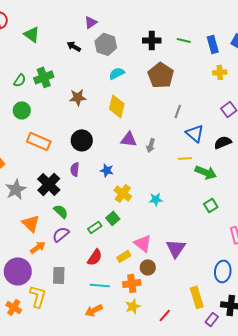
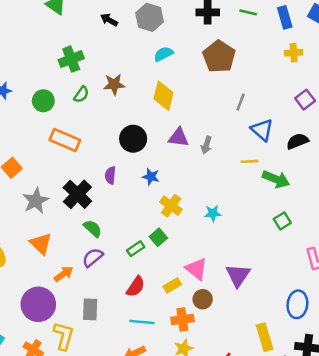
green semicircle: (20, 80) -> (81, 94), moved
black circle: (82, 140) -> (133, 139), moved
orange triangle: (31, 223) -> (41, 244), moved

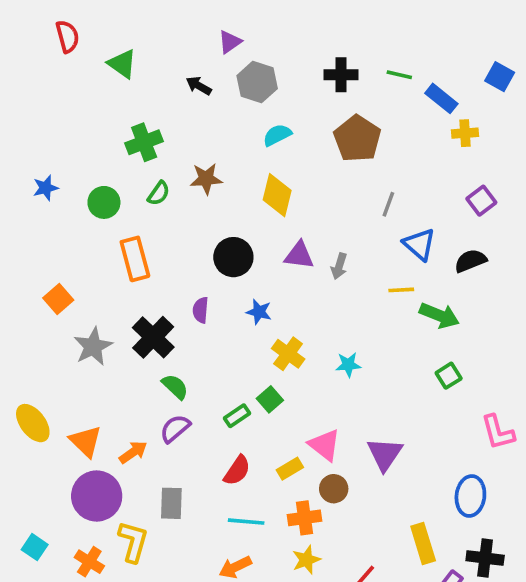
blue rectangle: (285, 17) -> (441, 98), moved, turned -35
orange rectangle: (65, 140) -> (135, 259), turned 52
orange triangle: (41, 244) -> (86, 441), moved

